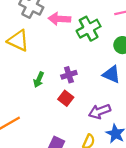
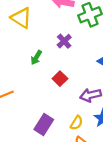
purple cross: (69, 75) -> (64, 41), moved, turned -32

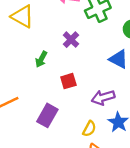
red square: (60, 79) -> (68, 81), turned 32
purple rectangle: (44, 125) -> (47, 115), moved

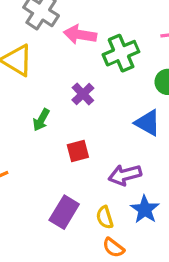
purple rectangle: (47, 115) -> (64, 212), moved
yellow semicircle: (89, 129) -> (105, 217), turned 133

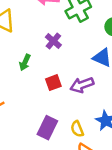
purple arrow: (125, 175) -> (82, 85), moved

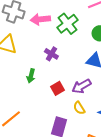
yellow semicircle: (77, 129) -> (79, 108), moved

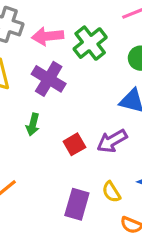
purple cross: (51, 54) -> (49, 79), moved, size x1.5
yellow semicircle: (79, 108) -> (111, 192), moved

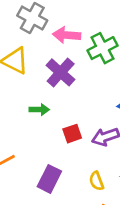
green arrow: (33, 125) -> (39, 110), turned -114
purple rectangle: (77, 204) -> (49, 179), moved

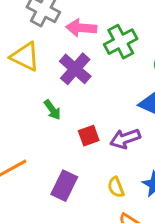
green arrow: (39, 110) -> (52, 110), turned 54

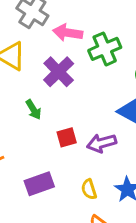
purple rectangle: (64, 186) -> (39, 184), turned 40

